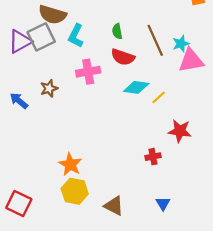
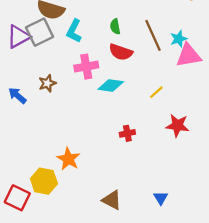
cyan diamond: (136, 87) -> (111, 85), moved
red cross: (153, 157) -> (127, 133), moved
yellow hexagon: (75, 191) -> (44, 181), moved

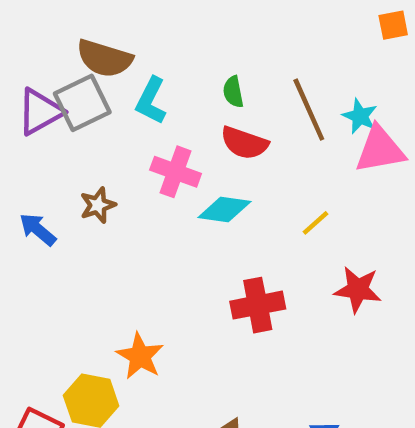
cyan star: (179, 39) -> (360, 116), turned -30
pink cross: (86, 67) -> (176, 172), turned 30
red cross: (127, 133) -> (258, 305), size x1.6

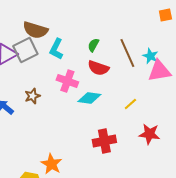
green semicircle: (233, 92) -> (93, 45), turned 40

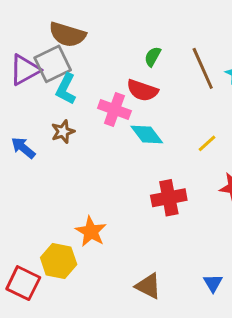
cyan L-shape: (56, 49) -> (66, 89), moved
red semicircle: (98, 68) -> (142, 90), moved
cyan diamond: (89, 98) -> (147, 135), turned 45

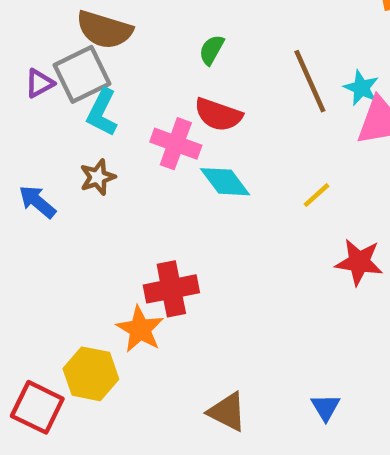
green semicircle: (153, 57) -> (212, 50), moved
purple triangle: (25, 70) -> (40, 83), size x0.6
red cross: (169, 198) -> (171, 289), moved

